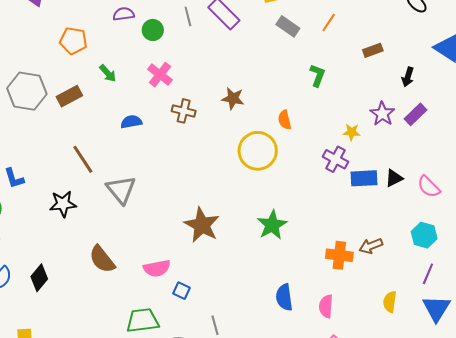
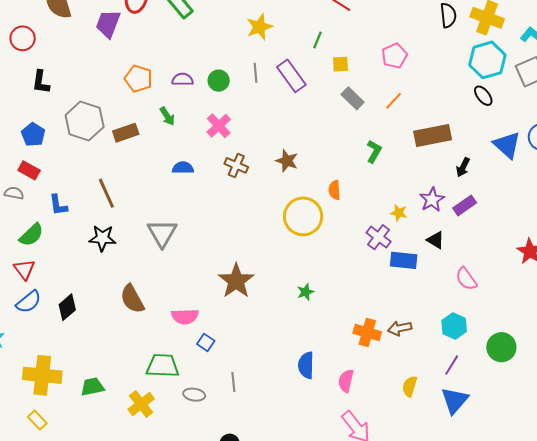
purple semicircle: (124, 14) -> (183, 79), moved
brown rectangle: (373, 50) -> (433, 135), size x1.8
brown line: (83, 159) -> (106, 193), moved
black triangle: (394, 178) -> (436, 240), moved, turned 48
green star: (272, 225) -> (306, 292), size x0.6

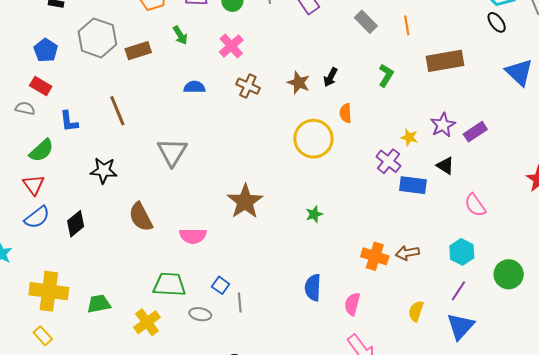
orange line: (393, 101) -> (407, 25), turned -54
black arrow: (463, 167) -> (330, 77), moved
black star: (102, 238) -> (104, 171), moved
blue square: (206, 342) -> (221, 285), moved

